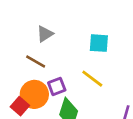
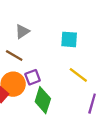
yellow line: (92, 79) -> (78, 75), moved

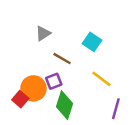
cyan square: (69, 39) -> (92, 42), turned 30
brown line: (14, 56) -> (62, 59), moved

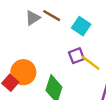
brown line: (62, 59) -> (52, 16), moved
purple square: (54, 81) -> (76, 56), moved

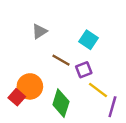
brown line: (52, 16) -> (61, 60), moved
yellow line: (91, 63) -> (98, 90), moved

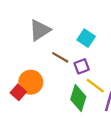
gray triangle: (39, 31) -> (40, 30), size x1.5
green diamond: (61, 103) -> (78, 98), moved

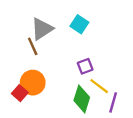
cyan square: (86, 38) -> (79, 24), moved
brown line: (60, 57) -> (33, 46), moved, turned 36

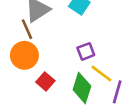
orange circle: (33, 83) -> (24, 55), moved
red square: (20, 93) -> (45, 81), moved

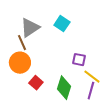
purple square: (86, 51) -> (79, 60), moved, turned 32
yellow line: (101, 74) -> (92, 77), moved

